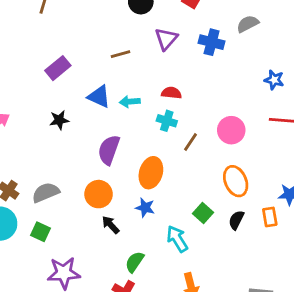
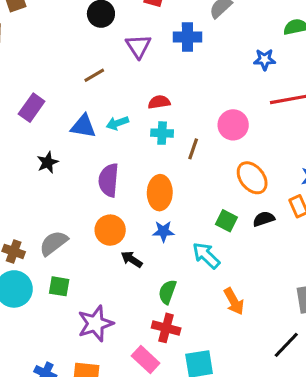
black semicircle: (236, 220) -> (264, 219), turned 60

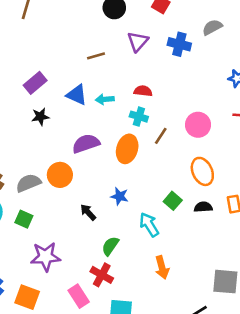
purple rectangle: (32, 108) -> (35, 83), moved
purple semicircle: (109, 180) -> (86, 144), turned 52
orange ellipse: (160, 193) -> (127, 149), moved
orange circle: (110, 230) -> (60, 175), moved

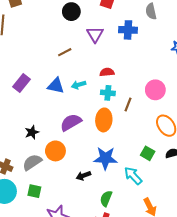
gray semicircle: (212, 27) -> (151, 11), turned -63
black star: (40, 117) -> (32, 132), moved
blue star: (120, 196) -> (105, 158), size x1.6
black arrow: (88, 212) -> (83, 176), turned -56

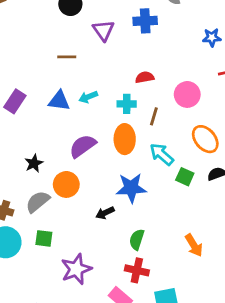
brown line: (65, 52) -> (67, 57), turned 32
red semicircle: (107, 72) -> (145, 77), moved
cyan arrow: (133, 176) -> (162, 154), moved

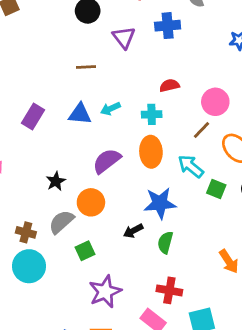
brown line: (154, 116) -> (202, 130), moved, turned 30
green square: (44, 238) -> (85, 251), moved, turned -30
green semicircle: (137, 240) -> (165, 242), moved

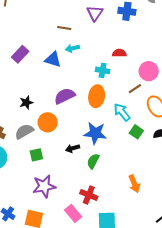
cyan arrow: (110, 109) -> (72, 48), moved

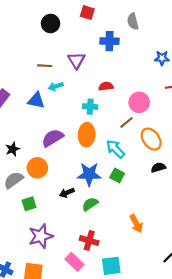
purple triangle: (95, 13) -> (76, 60), moved
green square: (136, 132) -> (117, 176), moved
green semicircle: (93, 161) -> (90, 204), turned 35

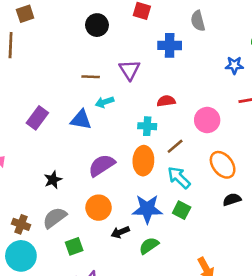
brown line: (127, 122) -> (175, 146), moved
orange circle: (37, 168) -> (99, 208), moved

